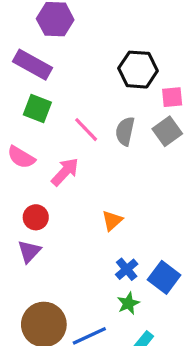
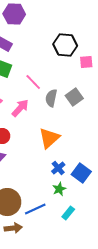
gray semicircle: (125, 131) -> (51, 98), moved
gray square: (167, 131) -> (74, 97), moved
orange triangle: (112, 221) -> (49, 138), size x1.6

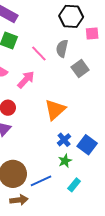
gray semicircle: (51, 98) -> (62, 48), moved

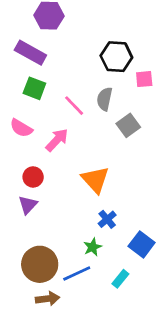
orange triangle: (55, 110) -> (95, 180), turned -30
blue square: (87, 145) -> (142, 244), moved
green star: (65, 161) -> (93, 247), moved

